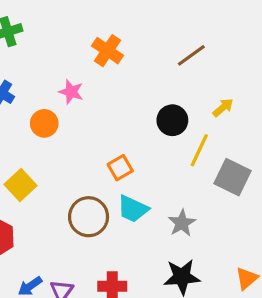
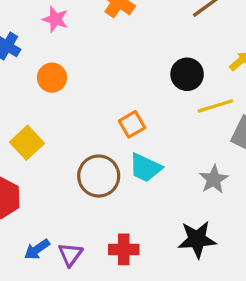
pink star: (71, 92) -> (55, 19), moved
yellow line: (199, 150) -> (215, 106), turned 48
gray star: (182, 223) -> (214, 179), moved

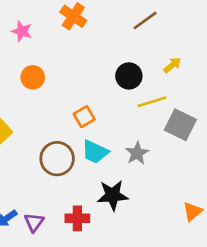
orange circle: (52, 78) -> (33, 77), moved
gray star: (214, 179) -> (137, 153), moved
black star: (197, 239) -> (113, 195), moved

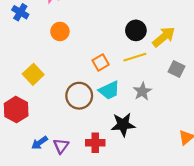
yellow arrow: (172, 65) -> (164, 37), moved, size x1.6
yellow line: (152, 102) -> (135, 57), moved
gray square: (180, 125) -> (177, 69), size x0.7
cyan trapezoid: (95, 152) -> (109, 90), turned -50

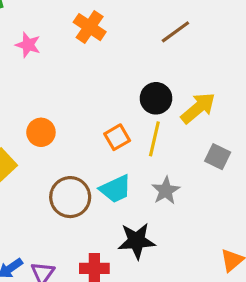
orange circle: (60, 31) -> (41, 132), moved
yellow line: (135, 57) -> (154, 139), turned -60
orange square: (101, 63) -> (117, 137), moved

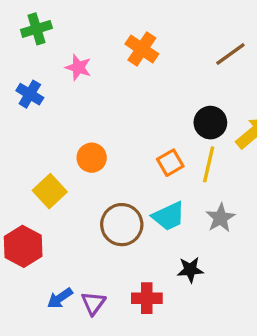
black star: (137, 241) -> (190, 270), size x0.7

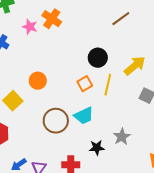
orange cross: (142, 49) -> (52, 19), moved
black circle: (210, 123) -> (98, 58), moved
gray star: (220, 218) -> (122, 137), moved

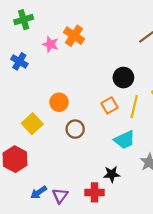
cyan trapezoid: (84, 116) -> (125, 140), moved
brown circle: (56, 121) -> (75, 129), moved, size x0.7
black star: (97, 148) -> (112, 174), moved

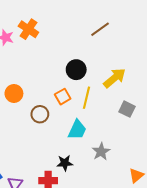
brown circle: (75, 129) -> (40, 114), moved
cyan trapezoid: (125, 140) -> (77, 130), turned -40

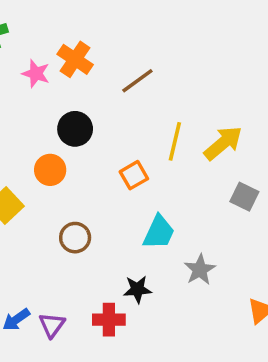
brown line: (100, 29) -> (137, 81), moved
black circle: (76, 70) -> (75, 129), moved
yellow line: (87, 98) -> (175, 141), moved
brown circle: (40, 114) -> (75, 238), moved

